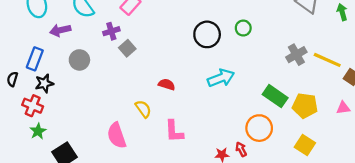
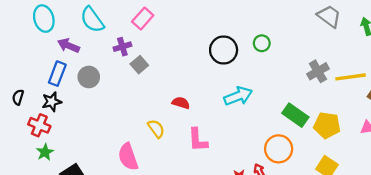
purple arrow: (60, 30) -> (69, 46), turned 36
blue rectangle: (35, 59) -> (57, 74), moved
yellow line: (327, 60) -> (351, 77), turned -32
pink L-shape: (174, 131) -> (198, 140), moved

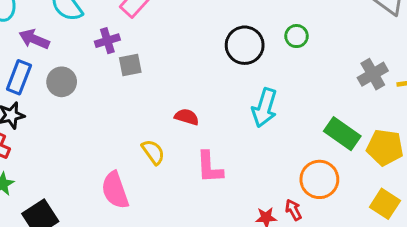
gray square: (139, 65) -> (130, 65), turned 30
cyan arrow: (238, 96) -> (264, 108), turned 128

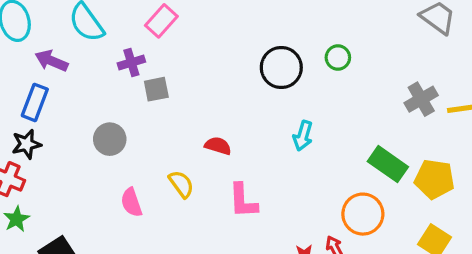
gray circle: (62, 82) -> (110, 139), moved
cyan arrow: (264, 108) -> (303, 136), size x0.7
pink semicircle: (115, 190) -> (131, 202), moved, size x0.7

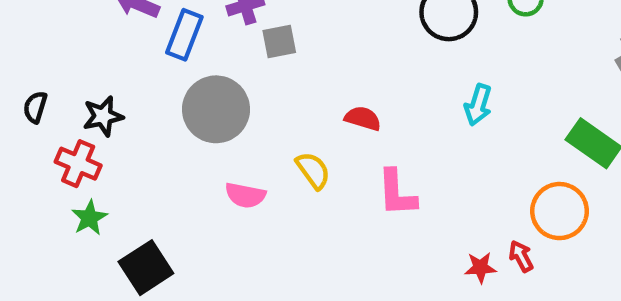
blue rectangle: (35, 102) -> (184, 35), moved
gray circle: (110, 139) -> (216, 109), size x1.5
pink semicircle: (131, 202) -> (245, 195), turned -60

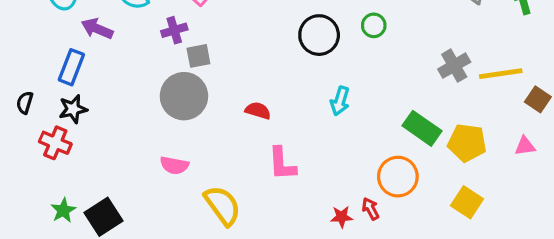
blue rectangle: (184, 35) -> (71, 67), moved
gray circle: (216, 109) -> (184, 96), moved
yellow semicircle: (313, 170) -> (223, 206), moved, size x1.5
green star: (89, 218) -> (63, 210), moved

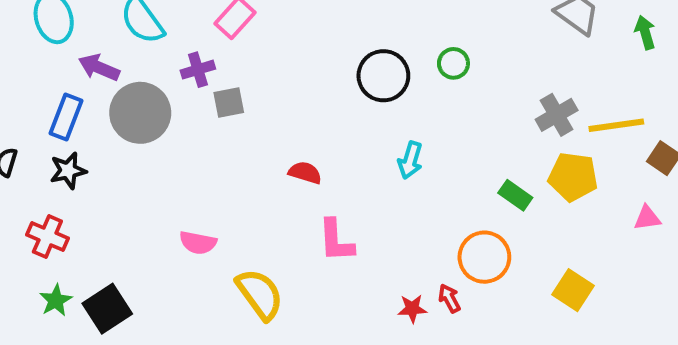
gray circle: (184, 96) -> (140, 113), moved
green rectangle: (422, 128) -> (515, 195), size x0.7
red cross: (55, 143) -> (47, 236), moved
yellow pentagon: (467, 143) -> (573, 177), moved

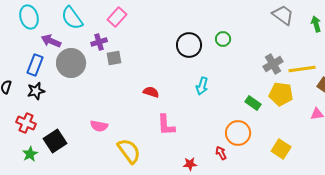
black square: (107, 309) -> (55, 141), moved
red star: (412, 309) -> (190, 164), moved

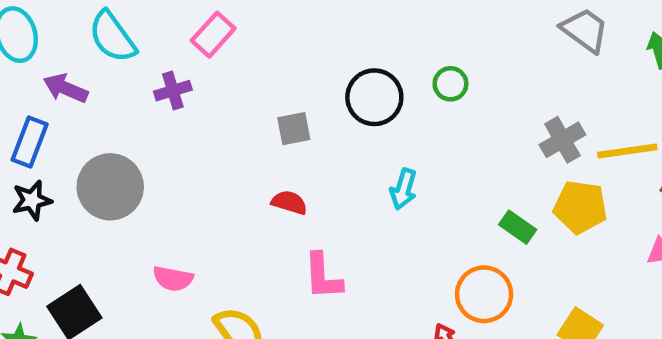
gray square: (114, 58) -> (294, 129), moved
gray circle: (71, 63) -> (110, 187), moved

